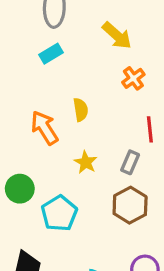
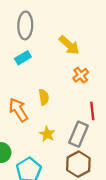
gray rectangle: (130, 162) -> (78, 134), size x1.5

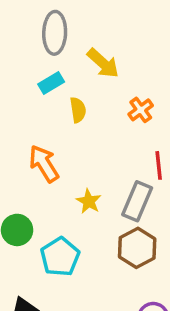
yellow arrow: (69, 45) -> (103, 63), moved
yellow semicircle: (44, 97) -> (78, 110), moved

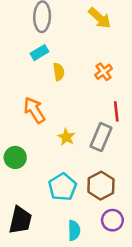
yellow arrow: (103, 63) -> (100, 18), moved
brown hexagon: (137, 248) -> (101, 186), moved
cyan pentagon: (60, 257) -> (63, 187), moved

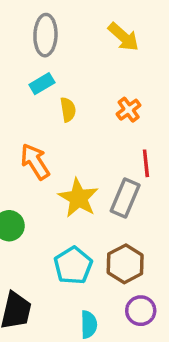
yellow star: (66, 137) -> (78, 198), size x1.6

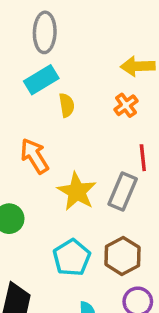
yellow arrow: (123, 37) -> (138, 66), moved, turned 136
cyan rectangle: (42, 84) -> (41, 80), size x1.4

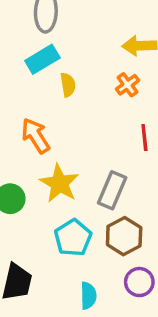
yellow star: (77, 192) -> (59, 183), moved
gray rectangle: (123, 192) -> (112, 190), moved

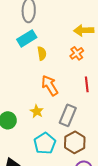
orange arrow: (36, 136) -> (50, 85), moved
yellow star: (59, 183) -> (37, 111), size x0.6

